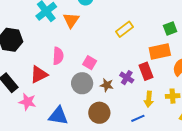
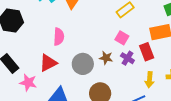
pink square: (90, 63) -> (122, 38), moved
red triangle: (39, 74) -> (48, 63), moved
brown star: (107, 85) -> (106, 58), moved

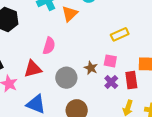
pink square: (122, 38) -> (110, 61), turned -32
brown star: (106, 58) -> (91, 68), moved

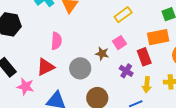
pink square: (110, 61) -> (120, 43), turned -32
purple cross: (111, 82) -> (126, 71), moved

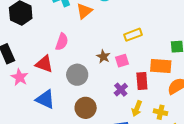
brown star: (102, 54) -> (103, 57), moved
red triangle: (46, 67) -> (44, 64), turned 30

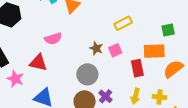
pink semicircle: (62, 42) -> (53, 39), turned 60
gray circle: (77, 75) -> (87, 74), moved
purple cross: (121, 90) -> (106, 96), moved

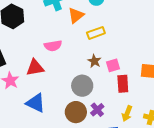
yellow rectangle: (123, 23) -> (96, 33), moved
red triangle: (38, 63) -> (35, 68), turned -30
red rectangle: (137, 68) -> (123, 84), moved

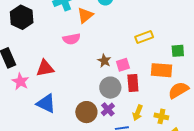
yellow rectangle: (96, 33) -> (144, 37), moved
pink semicircle: (53, 46) -> (71, 39), moved
gray circle: (82, 86) -> (110, 88), moved

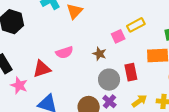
pink semicircle: (71, 39) -> (64, 52), moved
pink square: (123, 65) -> (118, 36), moved
yellow arrow: (138, 113) -> (139, 101), turned -140

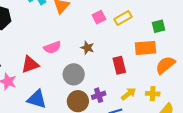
pink square: (118, 36) -> (99, 17), moved
gray circle: (109, 80) -> (74, 74), moved
purple cross: (109, 102) -> (99, 95), turned 32

